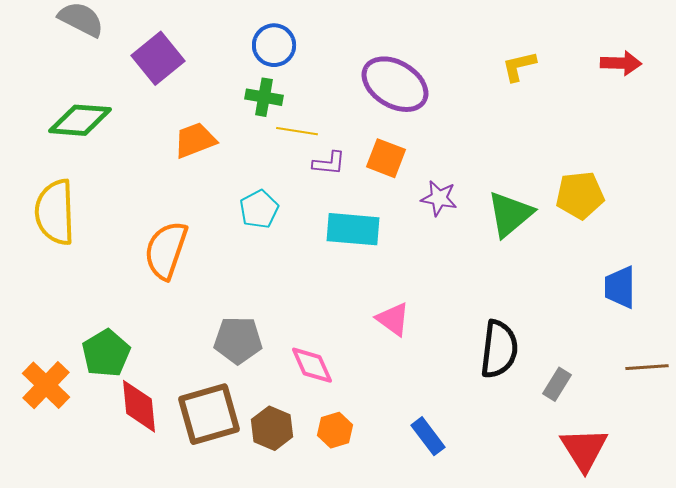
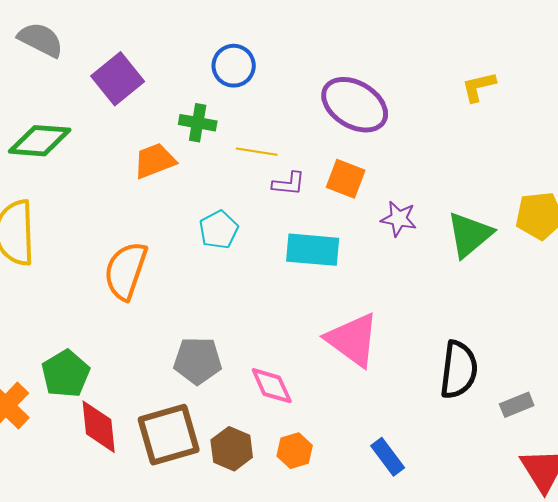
green cross: (264, 97) -> (198, 123), moved
pink triangle: (393, 319) -> (353, 340), size x1.6
gray rectangle: (557, 384) -> (517, 405), turned 36

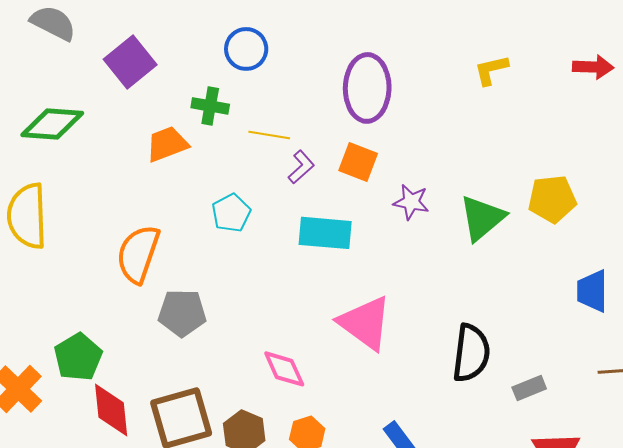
purple ellipse: (355, 105) -> (367, 88), turned 60
purple L-shape: (289, 184) -> (301, 167), turned -48
gray pentagon: (198, 361) -> (182, 313), moved

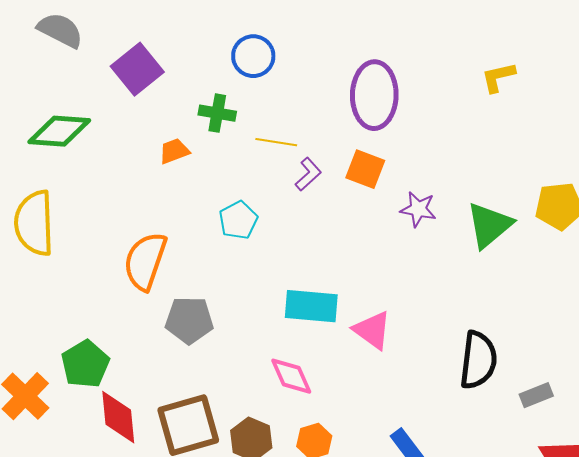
orange trapezoid: (167, 144) -> (174, 151), size x0.7
cyan rectangle: (325, 233) -> (311, 306), moved
pink triangle: (365, 323) -> (372, 330), size x0.7

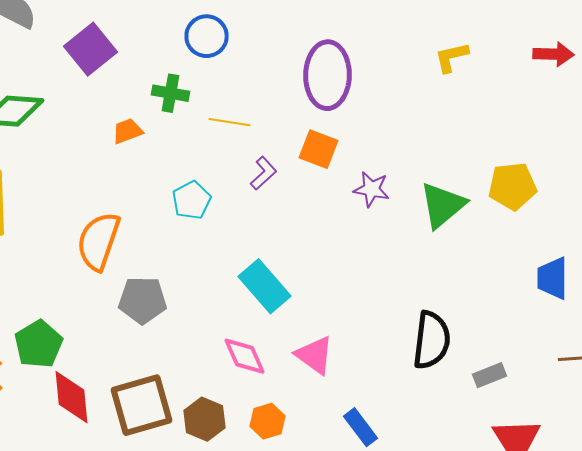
purple L-shape: (308, 174) -> (264, 173), moved
cyan rectangle: (311, 306) -> (264, 286), turned 44
pink triangle: (372, 330) -> (314, 355), moved

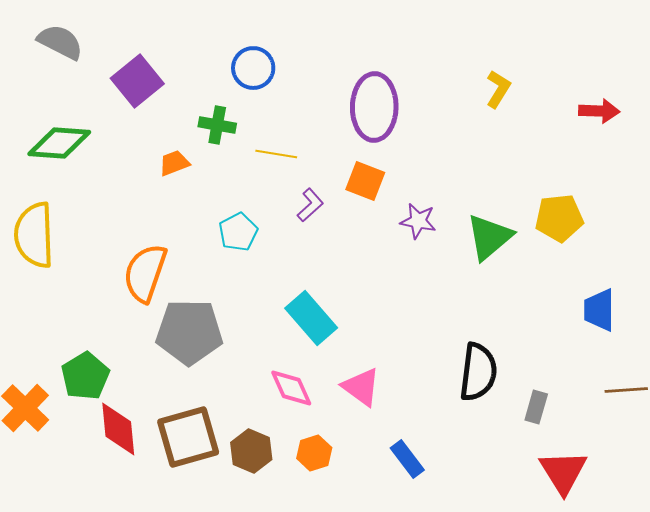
red arrow: (554, 54) -> (599, 111), moved
yellow L-shape: (452, 57) -> (498, 89), turned 135
gray pentagon: (142, 300) -> (189, 332), size x1.4
gray rectangle: (490, 375) -> (536, 407), turned -52

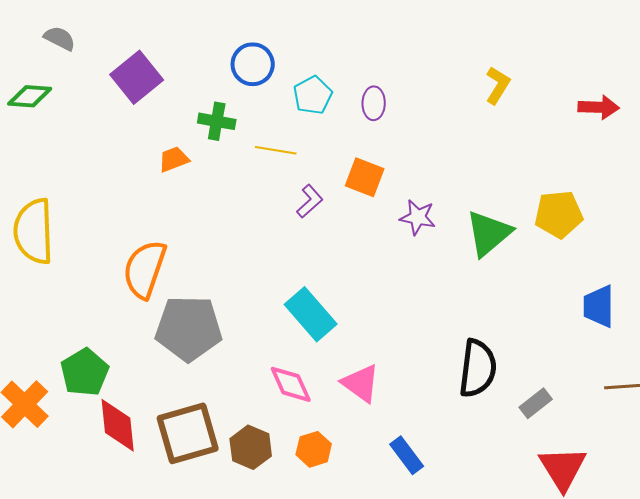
gray semicircle: (60, 42) -> (60, 38), size x0.7
purple ellipse: (374, 107) -> (374, 103), size x0.5
green diamond: (59, 143) -> (30, 96), moved, size x0.7
cyan pentagon: (238, 232) -> (313, 95), moved
gray rectangle: (536, 407) -> (536, 403), turned 36

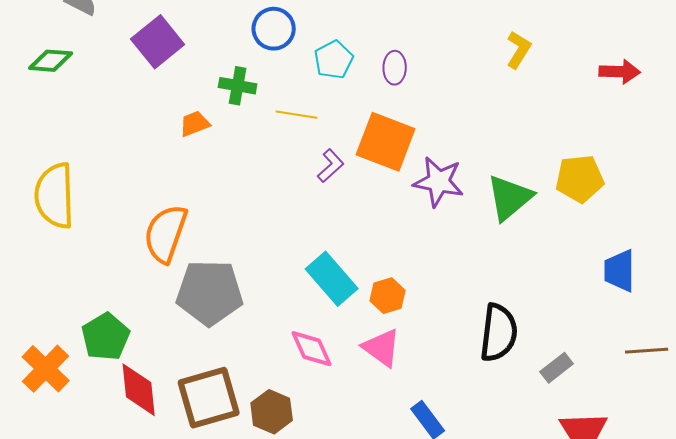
orange square: (365, 177) -> (386, 142), size x1.5
purple star: (418, 217) -> (439, 182), size x1.4
orange hexagon: (314, 449) -> (388, 296), moved

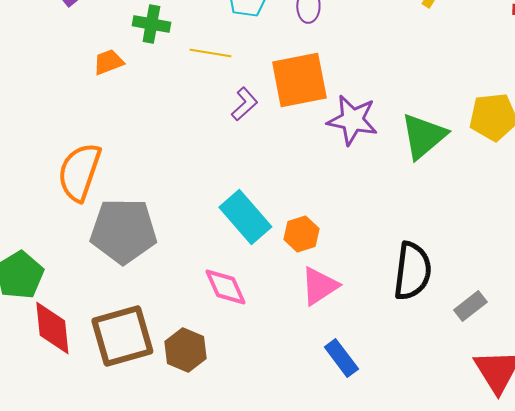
orange square: (386, 142) -> (299, 80), turned -32
pink triangle: (382, 348) -> (319, 286), moved, turned 51

